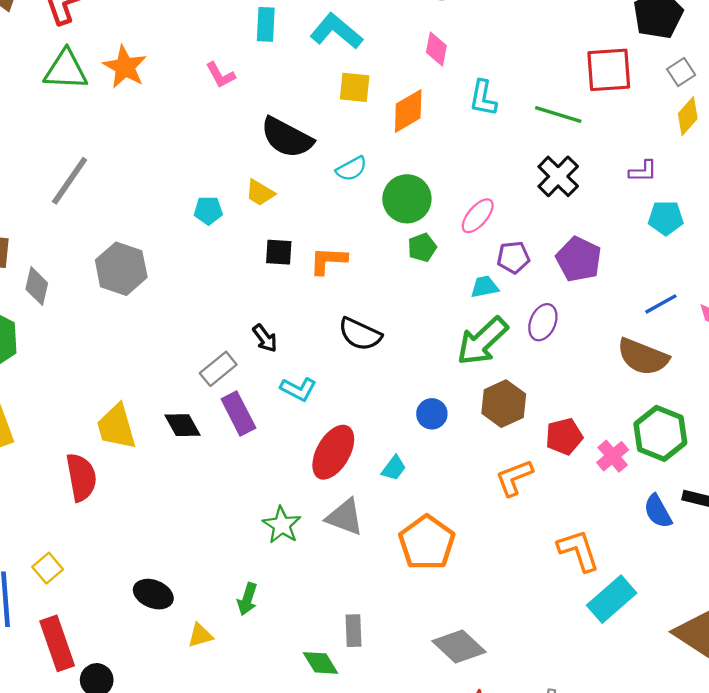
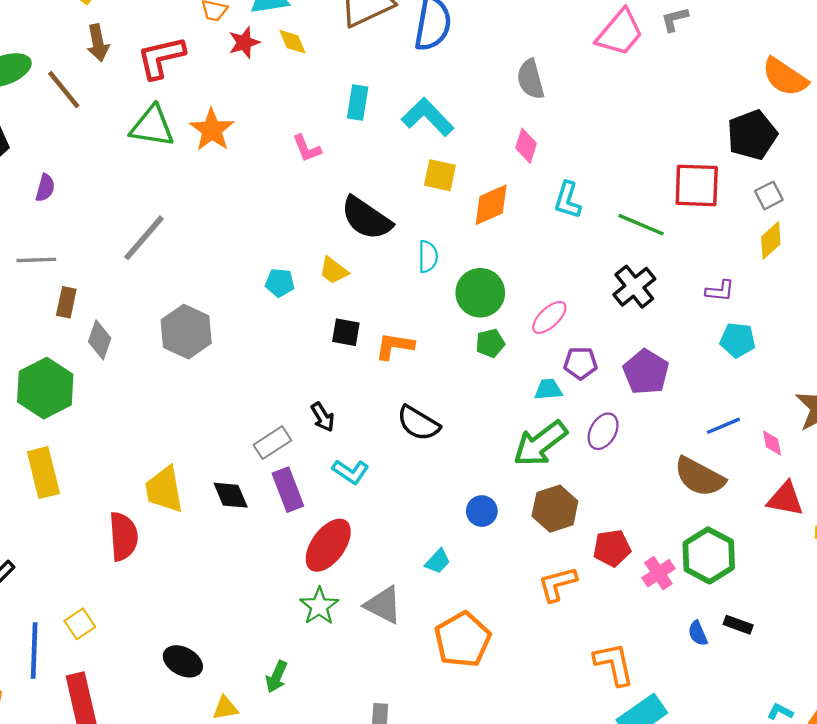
cyan semicircle: (351, 169) -> (428, 257), turned -68
red ellipse: (333, 452) -> (328, 545), moved
blue semicircle: (658, 511) -> (698, 633), size x0.7

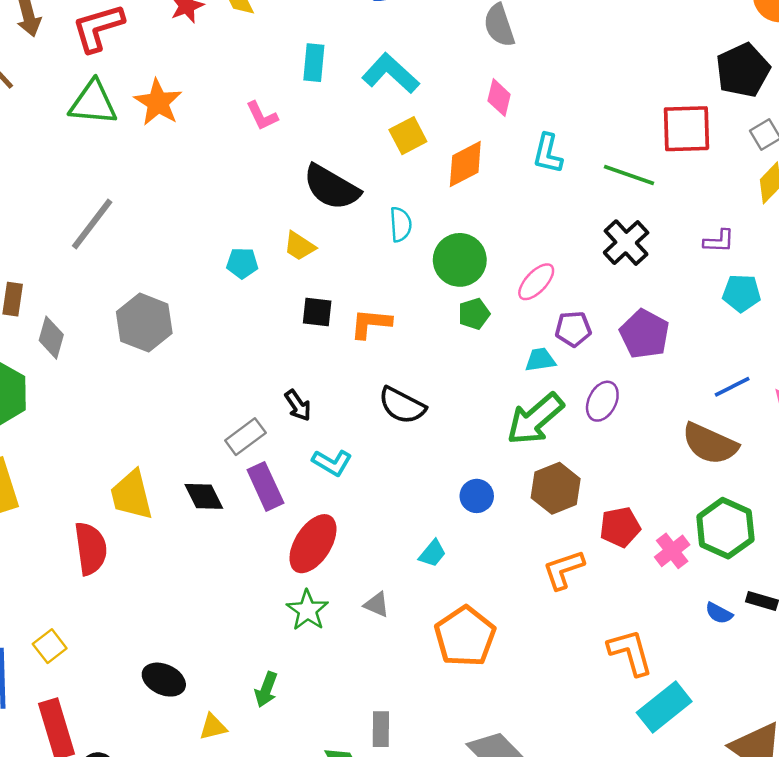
yellow square: (440, 175) -> (408, 136), turned -36
gray triangle: (383, 605) -> (377, 605), size x0.6
blue semicircle: (698, 633) -> (719, 613), turned -35

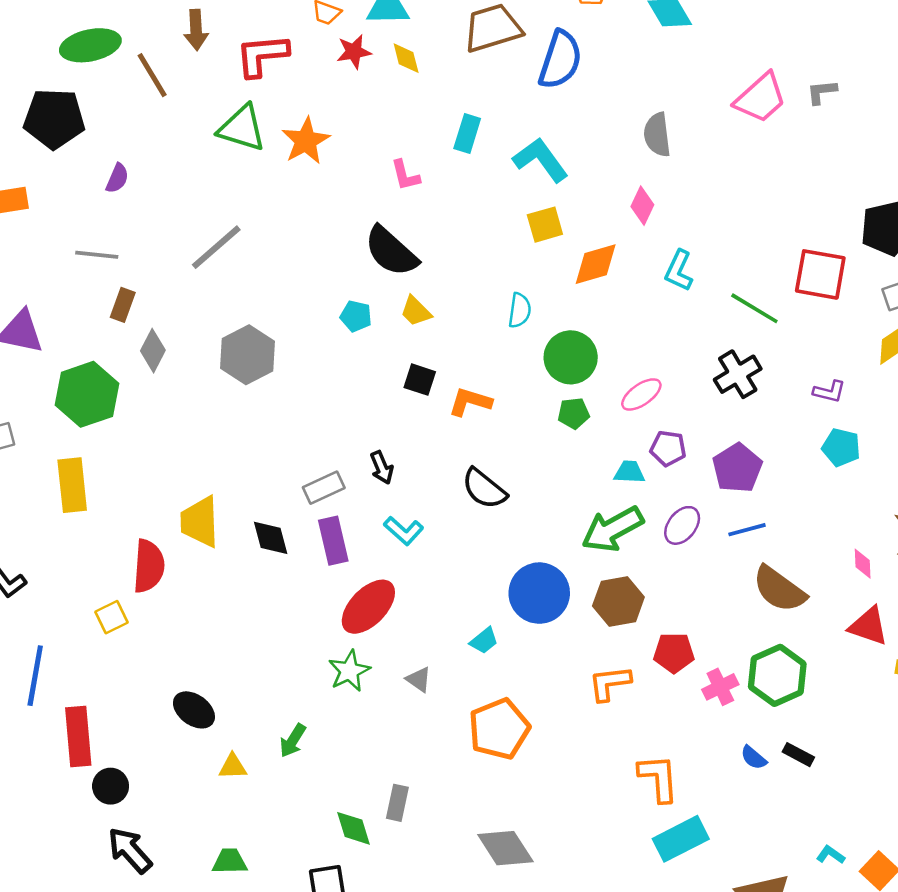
black semicircle: (331, 187) -> (391, 251), moved
blue line: (732, 387) -> (747, 530), moved
blue circle: (477, 496) -> (539, 593), size x1.8
yellow square: (50, 646) -> (112, 617), moved

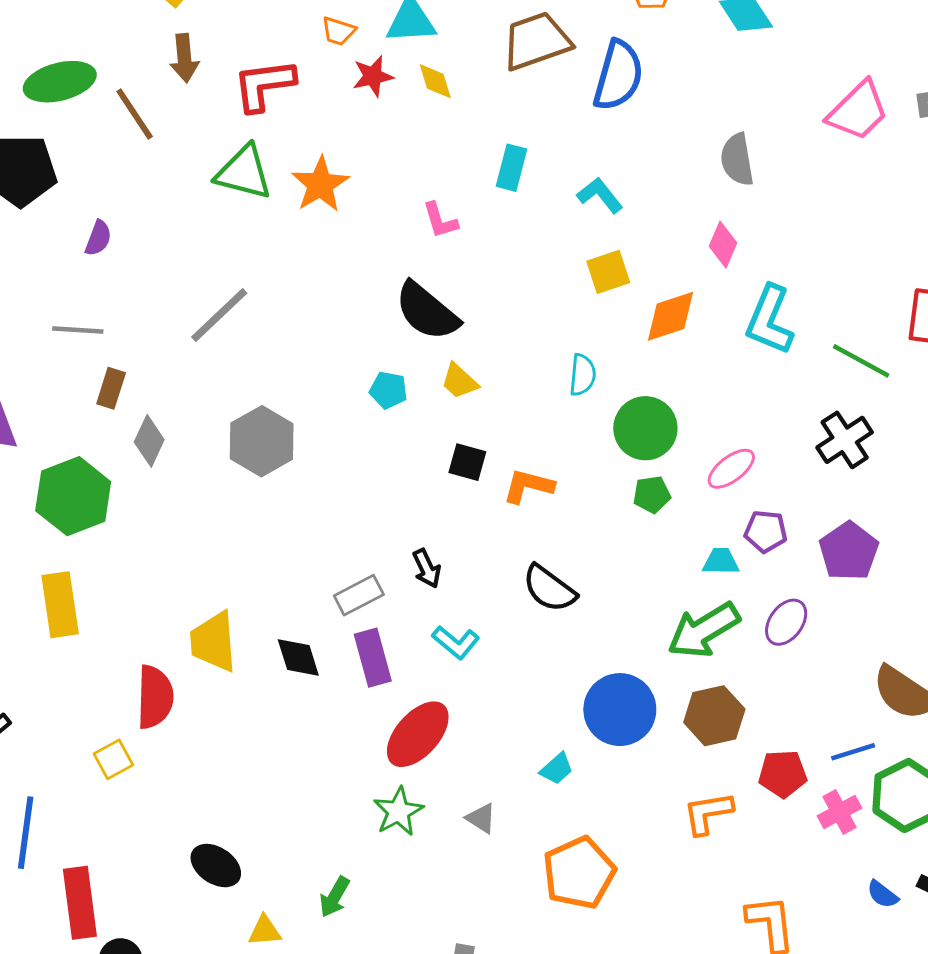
cyan L-shape: (541, 160) -> (600, 195), size x0.7
cyan L-shape: (679, 271) -> (770, 320), size x1.4
blue line: (747, 530) -> (853, 752), moved

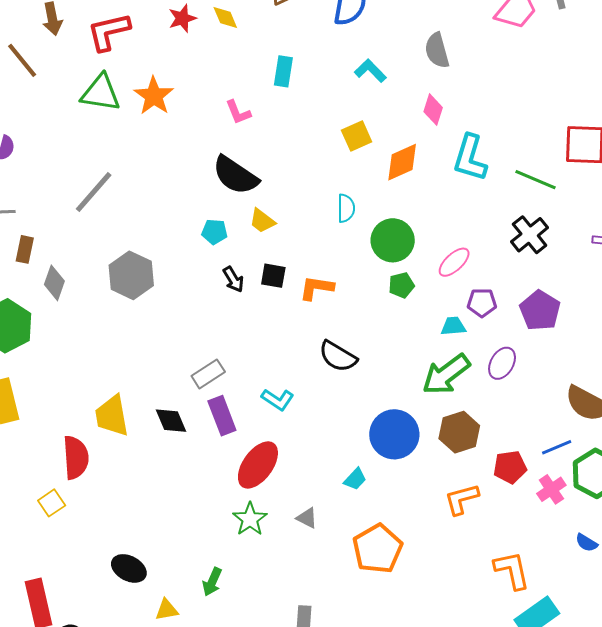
cyan L-shape: (600, 195) -> (370, 71), moved
black arrow: (427, 568) -> (233, 279), moved

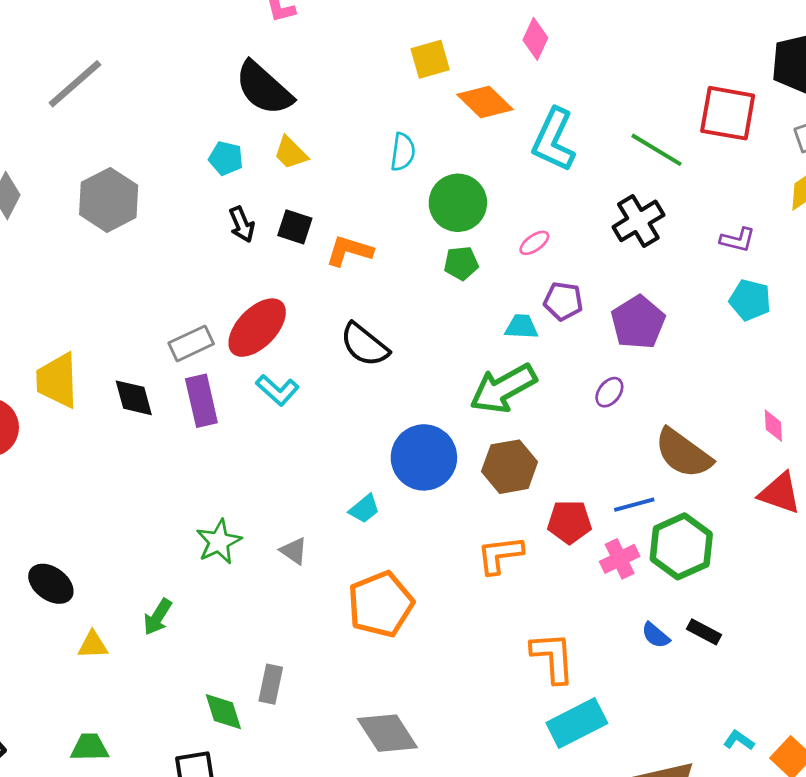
cyan L-shape: (470, 158) -> (554, 140), moved
orange diamond: (402, 162) -> (485, 102), turned 60
pink ellipse: (454, 262) -> (534, 243), size x0.7
purple ellipse: (502, 363) -> (609, 392), moved, size x0.7
red ellipse: (258, 465) -> (257, 328), moved

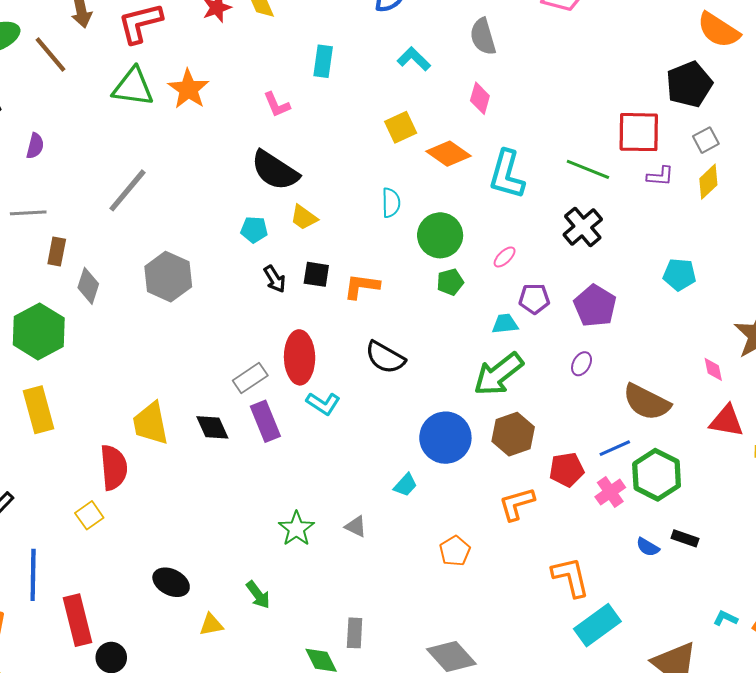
purple L-shape: (738, 240) -> (660, 176), moved
red ellipse: (257, 328) -> (300, 357), turned -36
orange pentagon: (381, 604) -> (455, 551), moved, size x0.6
green arrow: (158, 617) -> (258, 595), turned -60

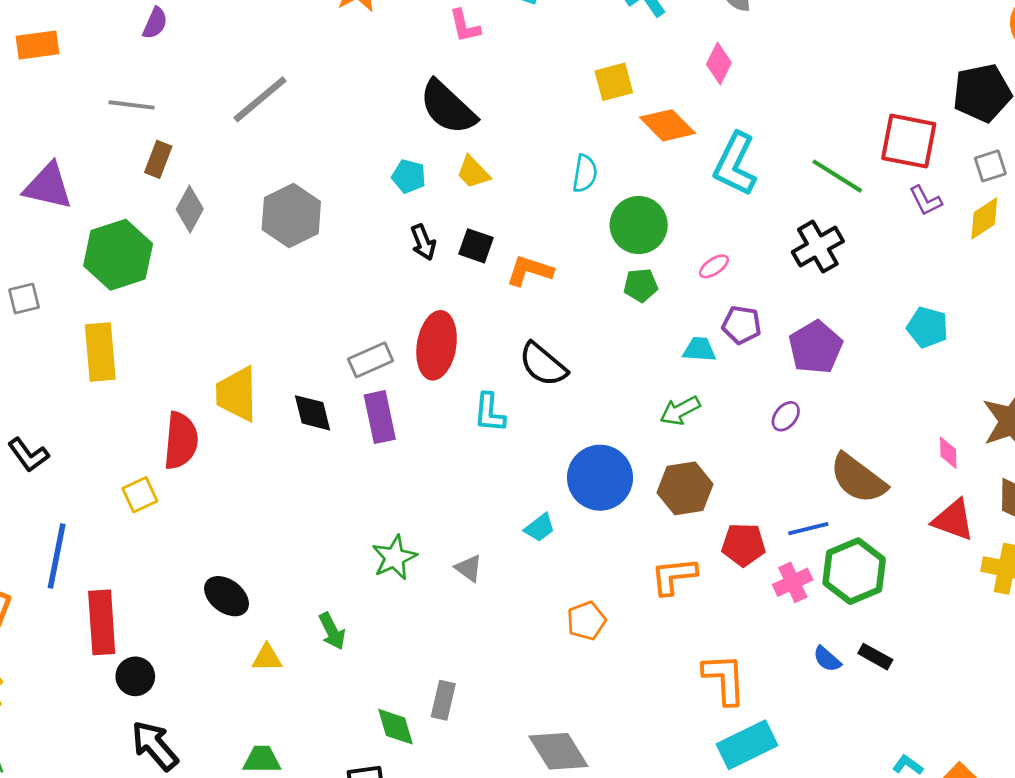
purple L-shape: (660, 176) -> (926, 201), turned 48
green arrow: (498, 374) -> (680, 411), size x0.6
cyan L-shape: (323, 403) -> (490, 413), moved, turned 52

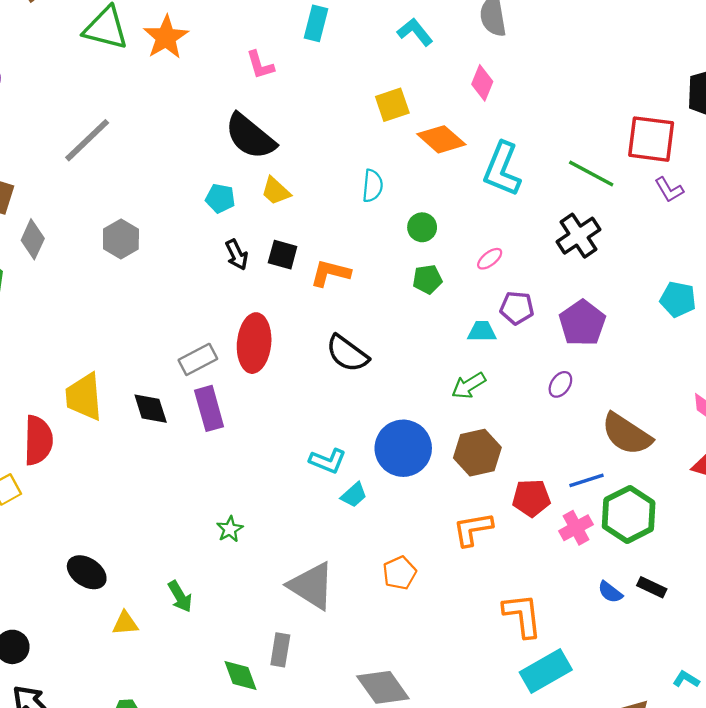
gray hexagon: (291, 216) -> (121, 239), size x0.7
green circle: (639, 225) -> (422, 227), size x0.6
cyan L-shape: (490, 413) -> (328, 461), moved, turned -69
green star: (394, 558) -> (230, 529), size x0.7
gray triangle: (469, 568) -> (311, 586), moved, size x2.0

